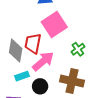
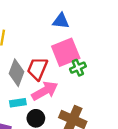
green cross: (78, 49) -> (78, 68), moved

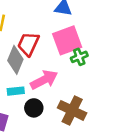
red trapezoid: (37, 69) -> (28, 44), moved

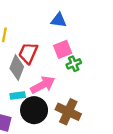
pink square: (67, 40) -> (63, 49), size x0.7
black circle: (34, 108) -> (34, 110), size x1.6

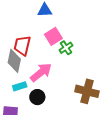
black circle: (34, 110) -> (37, 97), size x0.6
brown cross: (68, 112) -> (87, 91), moved

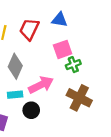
red trapezoid: (22, 46) -> (29, 29), moved
brown cross: (87, 91) -> (79, 98), moved

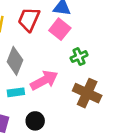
pink square: (63, 49) -> (60, 29), moved, turned -30
black circle: (31, 110) -> (35, 121), moved

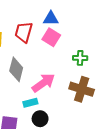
green cross: (79, 57) -> (80, 58), moved, turned 32
cyan rectangle: (16, 92) -> (30, 103), moved

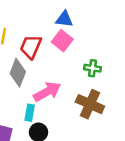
red trapezoid: (24, 32) -> (31, 47), moved
cyan rectangle: (30, 103) -> (30, 113), turned -72

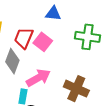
pink square: (62, 41) -> (43, 42), moved
green cross: (92, 68) -> (87, 37), moved, size x1.6

